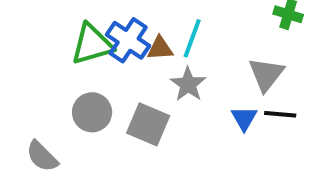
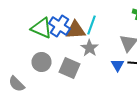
green triangle: (92, 44) -> (42, 28), turned 40
brown triangle: (160, 48) -> (76, 30), size x1.5

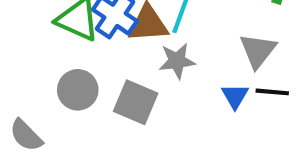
gray star: (90, 48) -> (177, 61), turned 30

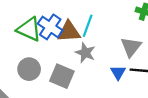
gray star: (177, 61) -> (85, 53), turned 30

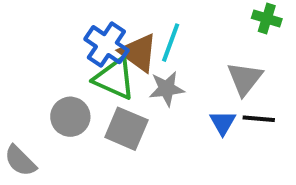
green triangle: (29, 29) -> (114, 79), moved
brown triangle: (69, 32) -> (138, 53), turned 40
gray star: (85, 53) -> (167, 89), turned -30

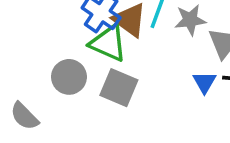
gray star: (167, 89) -> (190, 20), moved

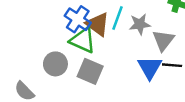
blue triangle: (204, 82) -> (150, 68), size x1.5

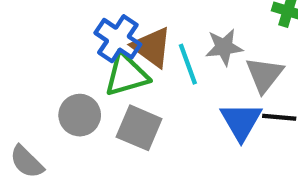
cyan line: (117, 18) -> (188, 64), moved, turned -40
green triangle: (83, 40) -> (126, 75), turned -40

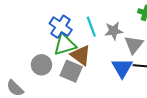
brown triangle: (152, 47) -> (81, 55), moved
cyan line: (188, 64) -> (91, 27), moved

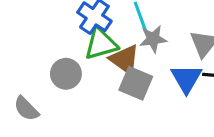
gray star: (114, 31) -> (153, 39), moved
gray square: (71, 71) -> (136, 83), moved

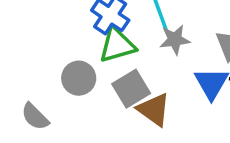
brown triangle: (125, 60) -> (154, 110), moved
gray square: (136, 83) -> (131, 89), moved, turned 36

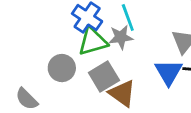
gray star: (175, 40) -> (121, 37), moved

